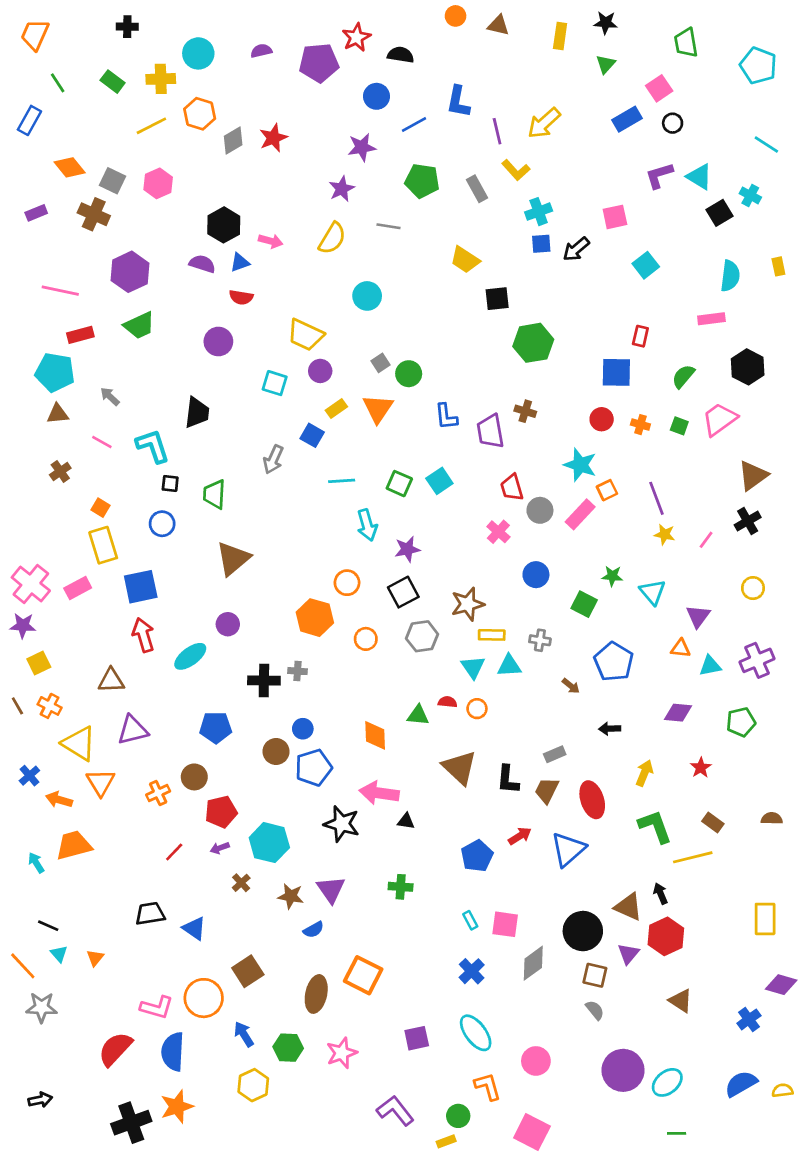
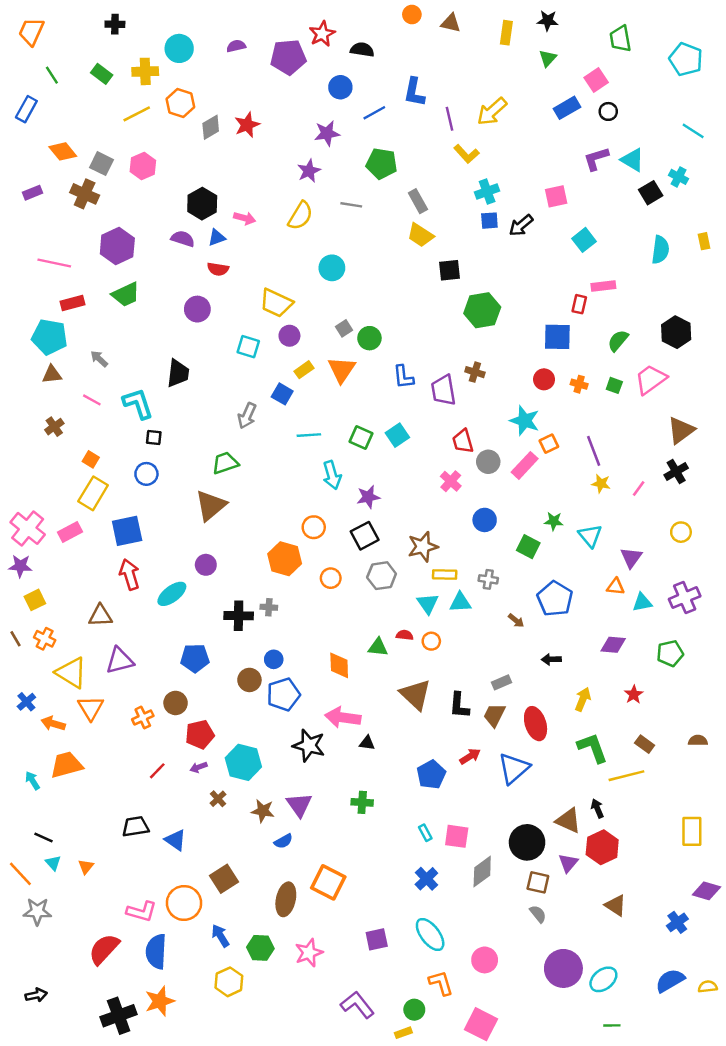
gray rectangle: (477, 189) -> (418, 201), moved
pink rectangle: (711, 319) -> (603, 286), moved
green trapezoid: (214, 494) -> (225, 463), moved, turned 68
yellow rectangle: (103, 545) -> (93, 493), turned 48

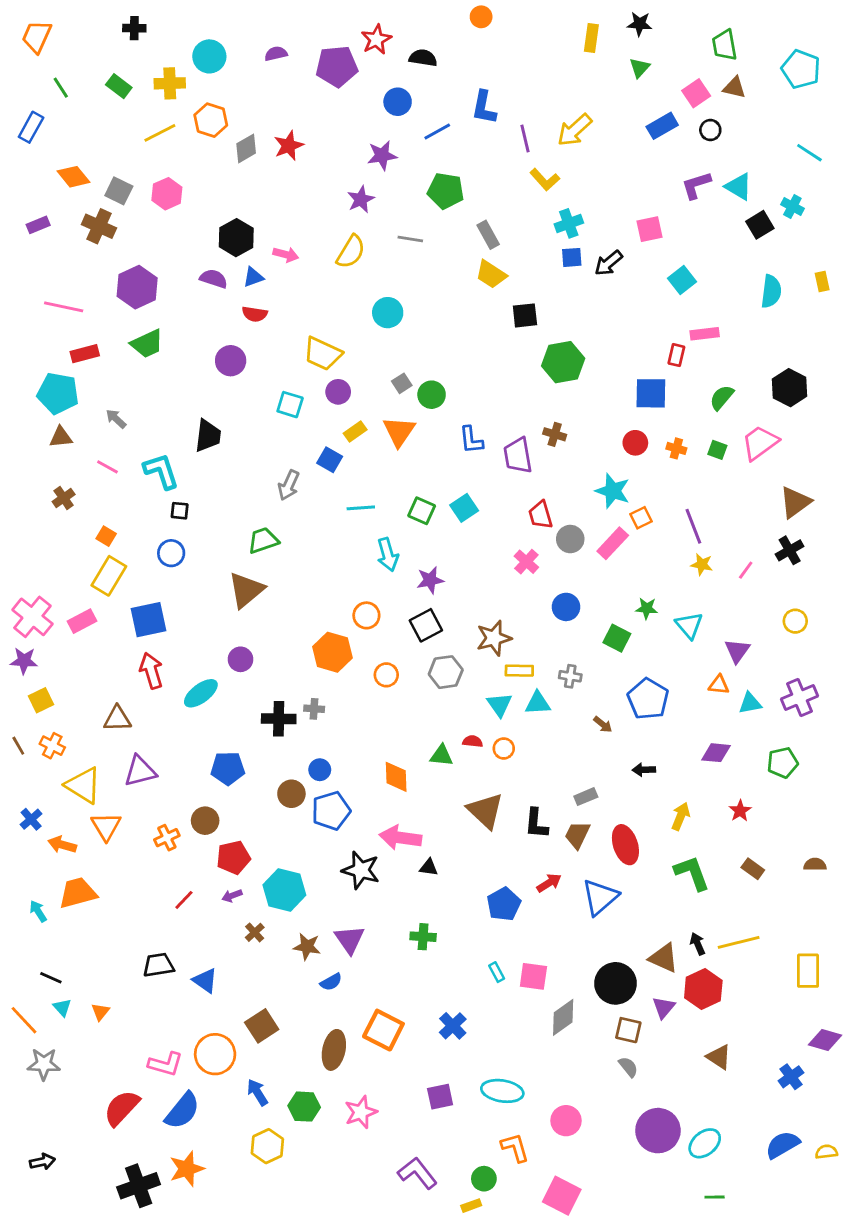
brown triangle: (451, 23) -> (734, 88), moved
yellow line: (626, 776) -> (739, 942), moved
blue cross: (426, 879) -> (453, 1026), moved
cyan ellipse: (430, 934) -> (502, 1091), turned -44
blue semicircle: (156, 951) -> (182, 1111), turned -144

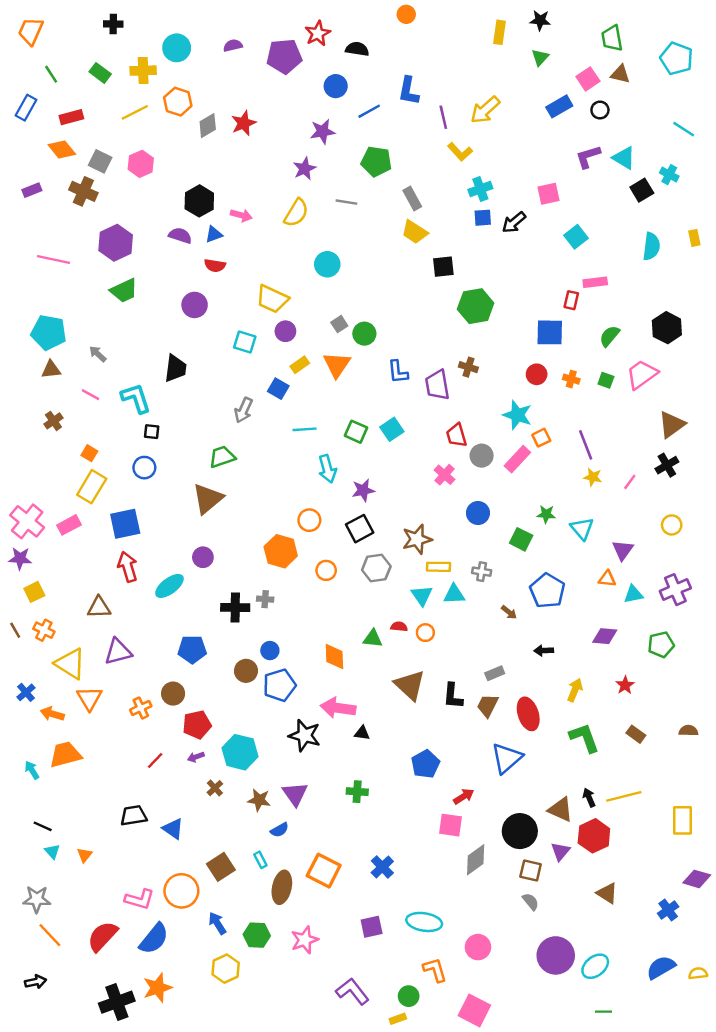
red rectangle: (85, 354) -> (71, 117), moved
red arrow: (549, 883) -> (464, 796), moved
cyan rectangle: (497, 972) -> (260, 860), moved
orange line: (24, 1020) -> (50, 935), moved

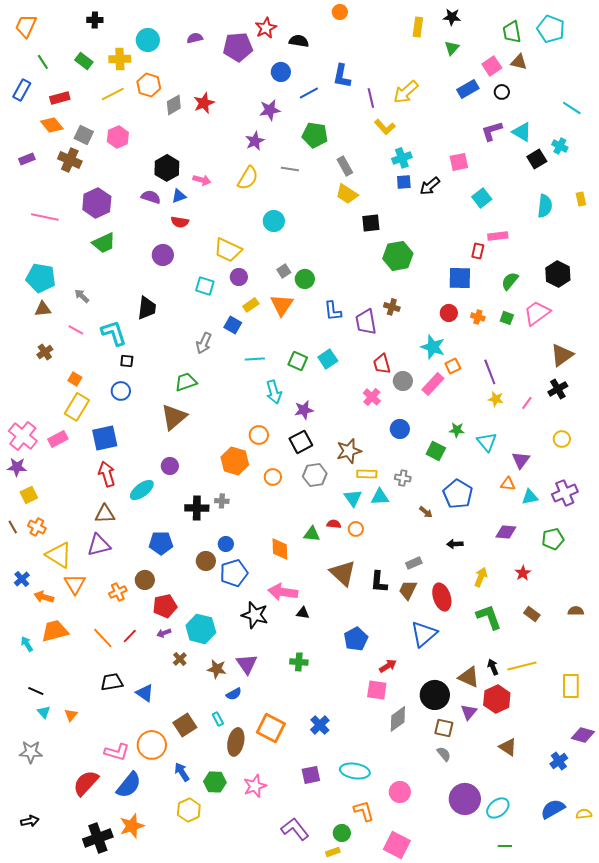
cyan pentagon: (676, 59) -> (551, 29), moved
brown triangle: (99, 607) -> (105, 514), moved
orange line: (50, 935) -> (103, 638), moved

